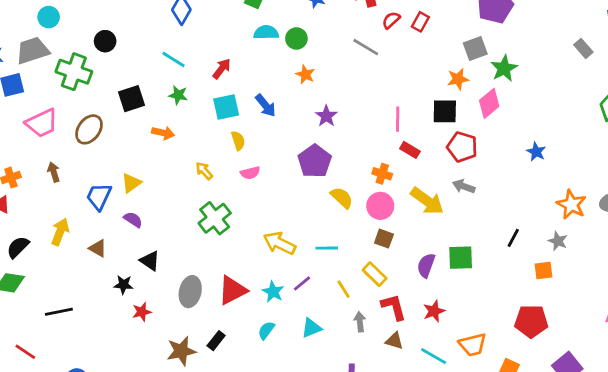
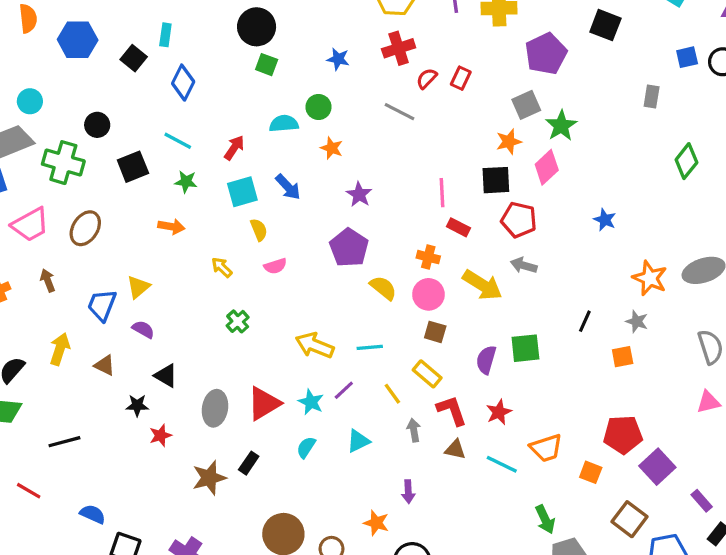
cyan semicircle: (266, 33) -> (284, 124), moved
gray rectangle: (583, 48) -> (652, 96), turned 54
black square: (131, 99) -> (133, 167), moved
green cross: (215, 218) -> (238, 321), size x0.6
red pentagon: (531, 321) -> (623, 435), moved

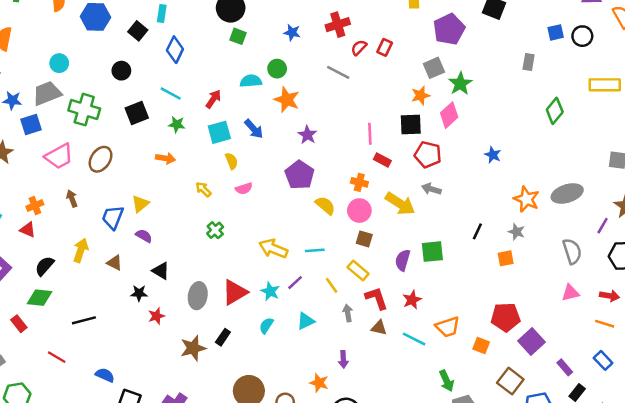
black circle: (97, 125) -> (121, 71), moved
orange star: (332, 148) -> (287, 100), size x1.5

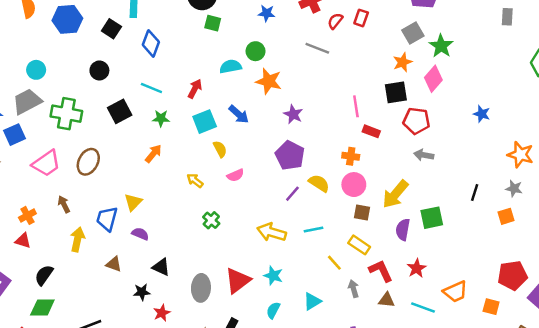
orange arrow: (165, 158) -> (153, 154), turned -54
yellow arrow: (400, 204) -> (395, 194), moved, turned 104
yellow arrow: (81, 250) -> (77, 239), moved
purple line: (295, 283) -> (292, 194), moved

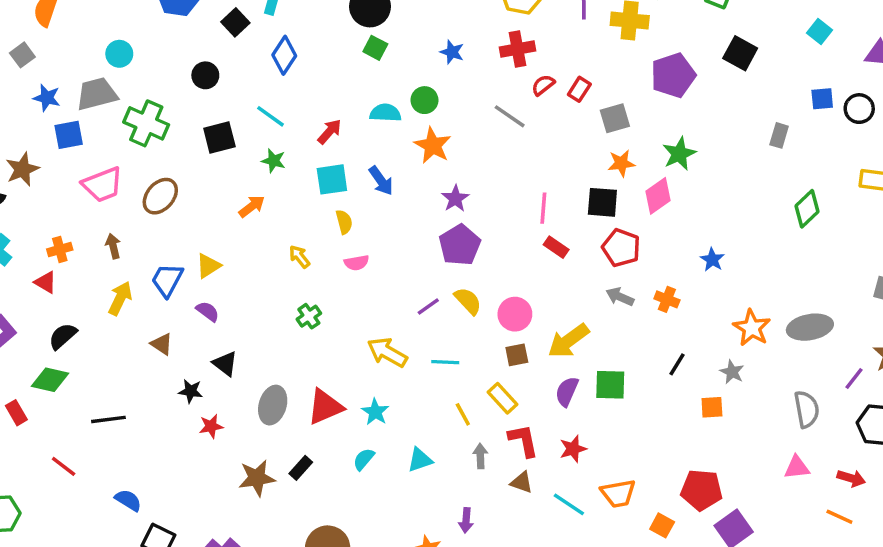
gray square: (413, 33) -> (615, 118), moved
purple pentagon: (290, 155) -> (460, 245), moved
orange cross: (351, 156) -> (667, 299), moved
brown square: (362, 212) -> (517, 355), turned -35

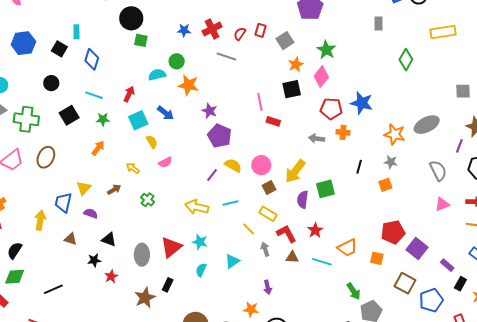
red cross: (518, 49) -> (212, 29), moved
brown arrow: (113, 246) -> (114, 189), moved, turned 88
red pentagon: (621, 248) -> (331, 109), moved
blue star: (712, 260) -> (362, 103), size x1.6

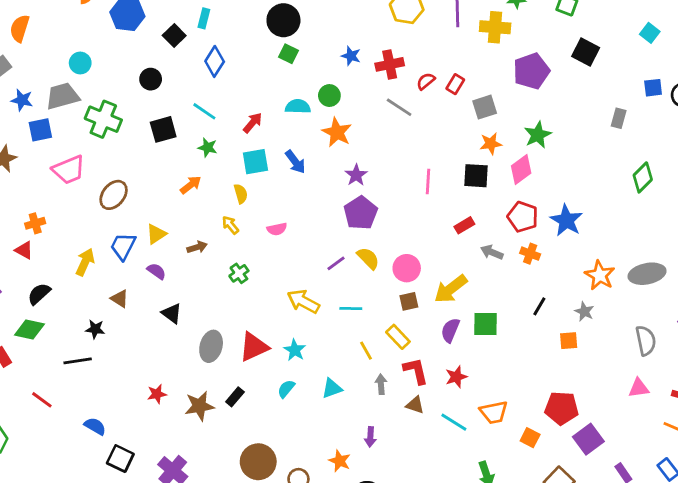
red rectangle: (273, 121) -> (464, 225), moved, turned -64
yellow semicircle: (152, 142) -> (241, 194), moved
brown ellipse: (46, 157) -> (114, 195), moved
black star: (94, 260) -> (95, 329), moved
red star: (111, 276) -> (157, 394), moved

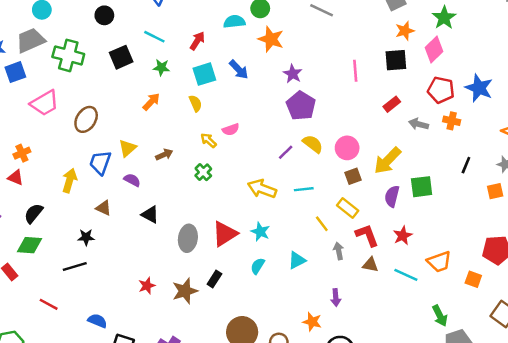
yellow arrow: (230, 225) -> (209, 140), moved

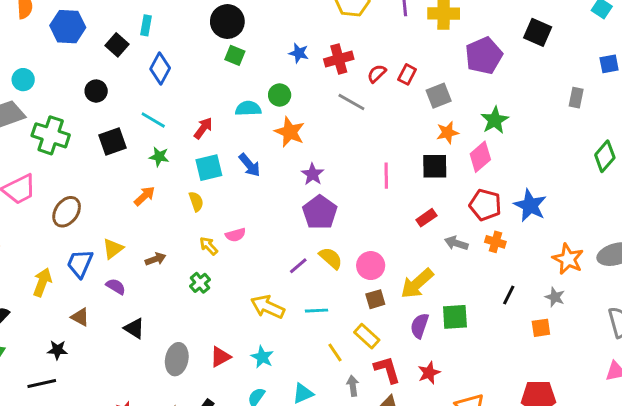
red triangle: (225, 234) -> (220, 357), size x0.7

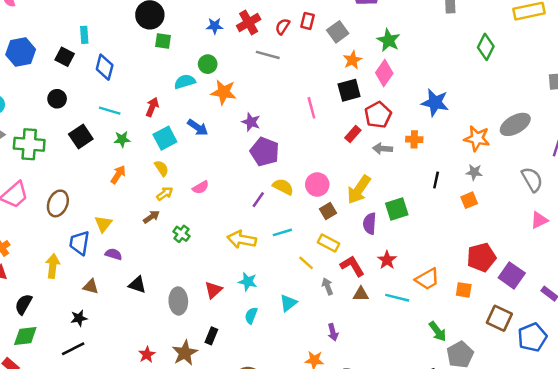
red pentagon: (485, 205) -> (378, 115), moved, turned -30
yellow arrow: (209, 246) -> (165, 194), moved, turned 112
brown arrow: (156, 259) -> (151, 217), moved

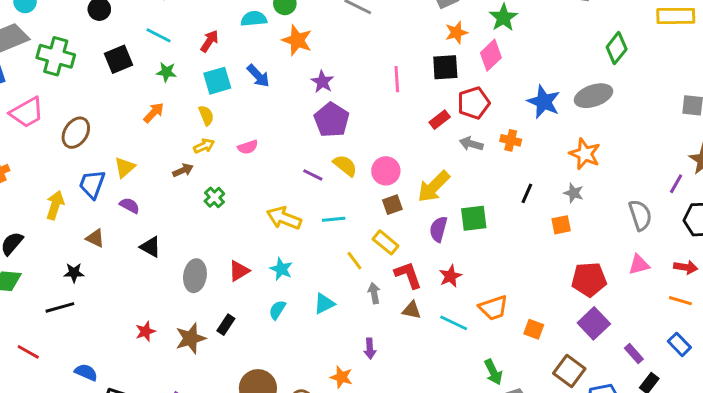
gray ellipse: (515, 124) -> (594, 96), moved
purple line: (258, 200) -> (313, 175), turned 70
red pentagon: (481, 257) -> (589, 279), moved

